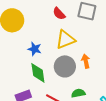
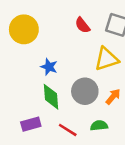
yellow triangle: (65, 39) -> (107, 59), moved
orange arrow: (86, 61) -> (113, 97), moved, turned 48

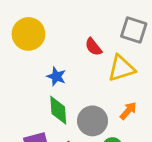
red semicircle: (82, 25) -> (93, 47), moved
gray circle: (85, 91) -> (93, 121), moved

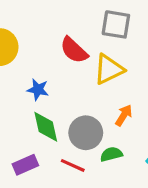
red semicircle: (93, 47) -> (74, 50), size x1.4

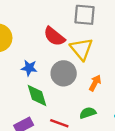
yellow triangle: (109, 69) -> (81, 49), turned -40
gray circle: (86, 133) -> (64, 73), moved

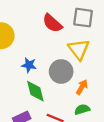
red semicircle: (54, 36) -> (52, 23), moved
orange arrow: (95, 83) -> (82, 87), moved

